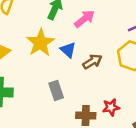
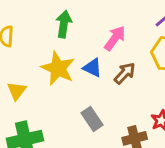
pink arrow: (85, 19) -> (115, 38), moved

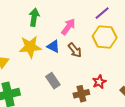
yellow star: (58, 68) -> (30, 47), turned -30
brown arrow: (125, 73) -> (75, 50), turned 98

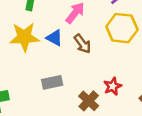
gray rectangle: (53, 81) -> (52, 82), turned -70
brown cross: (81, 94) -> (89, 101), turned -35

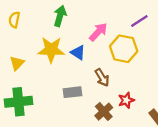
yellow hexagon: (122, 28) -> (124, 49), moved
brown arrow: (82, 44) -> (102, 78), moved

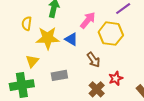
yellow semicircle: (14, 20) -> (27, 24), moved
yellow triangle: (17, 63) -> (32, 61), moved
gray rectangle: (73, 92) -> (59, 75), moved

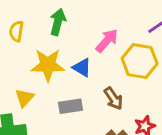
yellow semicircle: (27, 24) -> (16, 31), moved
gray rectangle: (59, 75) -> (70, 106), moved

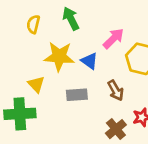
green arrow: (58, 22) -> (71, 19), turned -45
yellow triangle: (24, 98) -> (36, 84), turned -30

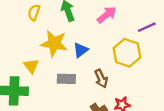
pink arrow: (113, 38) -> (107, 15), moved
blue triangle: (90, 61) -> (81, 50), turned 42

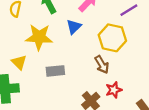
blue triangle: (81, 50) -> (74, 27), moved
brown arrow: (101, 79) -> (102, 65), moved

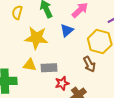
yellow triangle: (19, 62) -> (30, 65), moved, turned -40
red star: (114, 90) -> (62, 83), moved

